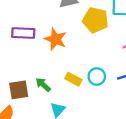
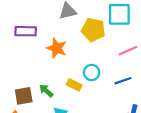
purple rectangle: (23, 33) -> (26, 31), moved
cyan circle: (97, 77) -> (92, 72), moved

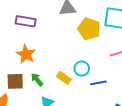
orange star: (57, 48) -> (26, 54), moved
blue line: (123, 81) -> (98, 83), moved

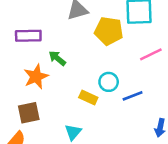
orange star: (26, 54) -> (36, 77), turned 30
green arrow: (37, 79) -> (57, 58), moved

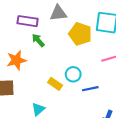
purple rectangle: (28, 36) -> (28, 21), moved
green arrow: (57, 58) -> (38, 40), moved

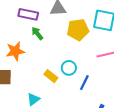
yellow pentagon: (80, 34) -> (78, 30), turned -30
blue line: (90, 89) -> (84, 83), turned -56

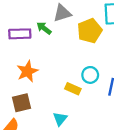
purple rectangle: (28, 14) -> (20, 34), moved
green arrow: (37, 33) -> (44, 28), moved

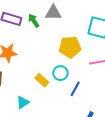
yellow pentagon: (90, 31) -> (70, 47), moved

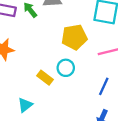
blue line: (75, 89) -> (104, 86), moved

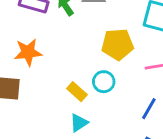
cyan triangle: (25, 105) -> (79, 123), moved

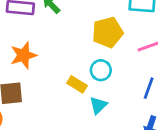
cyan triangle: (79, 123) -> (98, 105), moved

